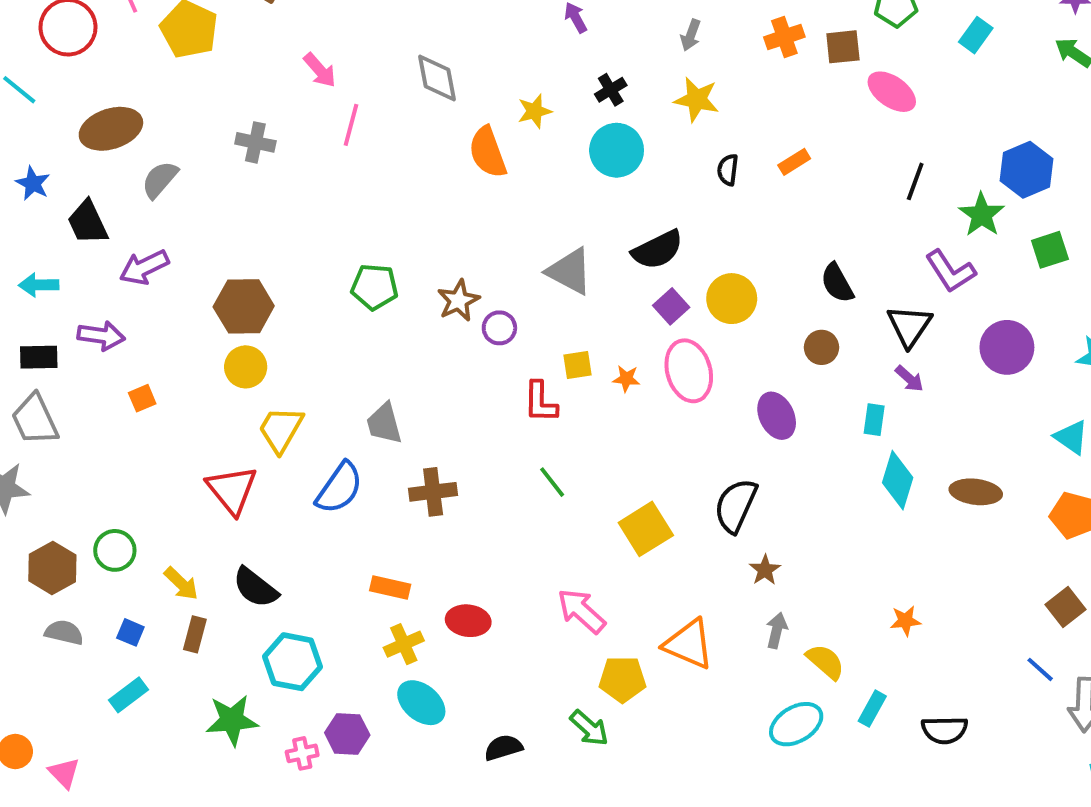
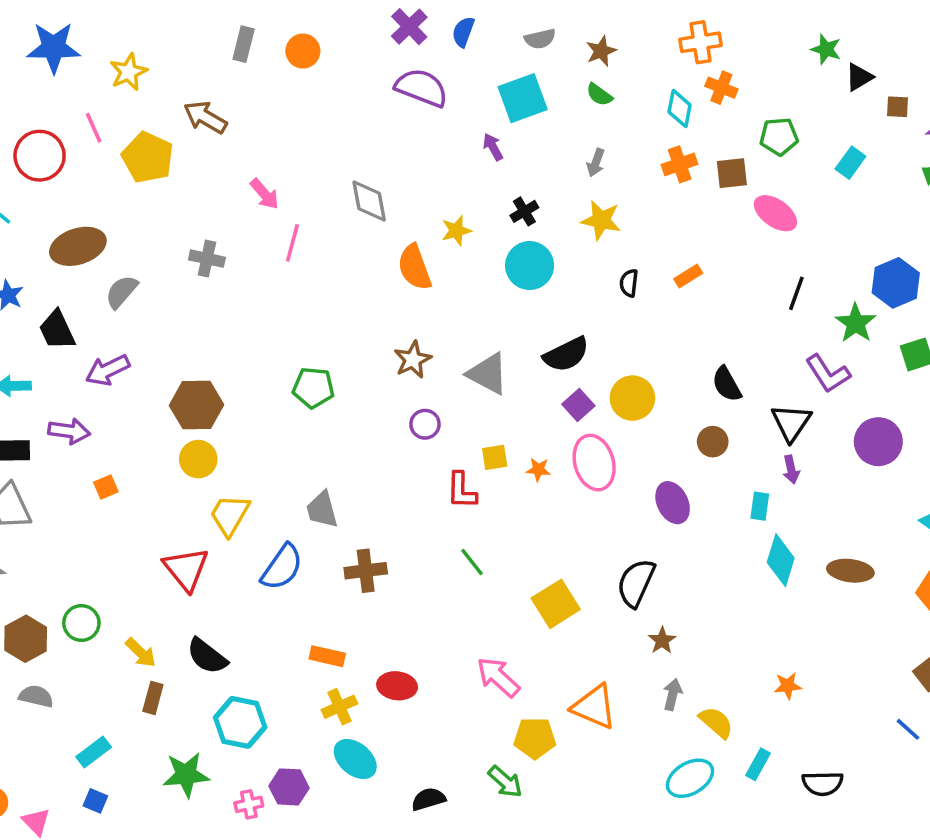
brown star: (458, 301) -> (413, 360), moved
purple arrow: (909, 379) -> (791, 470), turned 36
blue square: (130, 632) -> (95, 801), moved

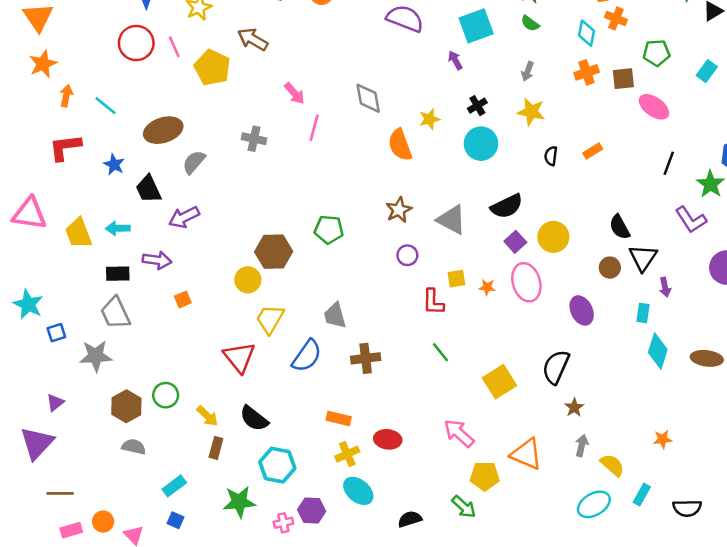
red circle: (40, 156) -> (136, 43), moved
brown hexagon: (197, 405) -> (274, 252), moved
black triangle: (791, 422) -> (643, 258), moved

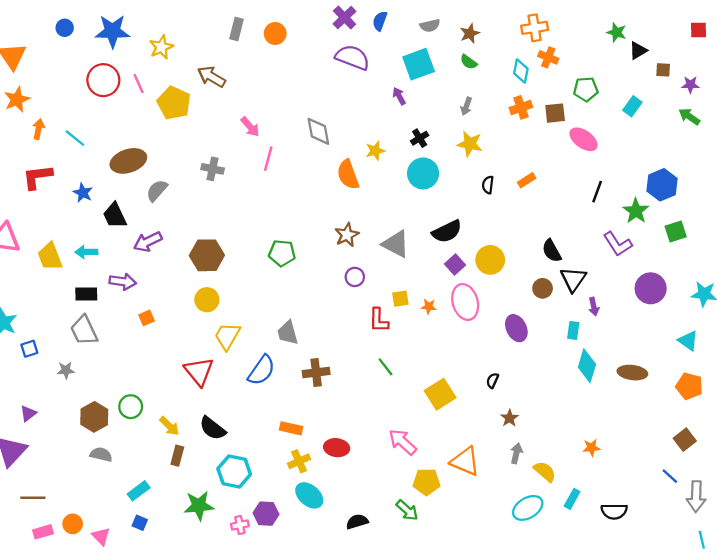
brown hexagon: (274, 252) -> (207, 255), moved
gray star: (96, 356) -> (66, 370), size x0.6
black semicircle: (556, 367) -> (492, 381), size x0.5

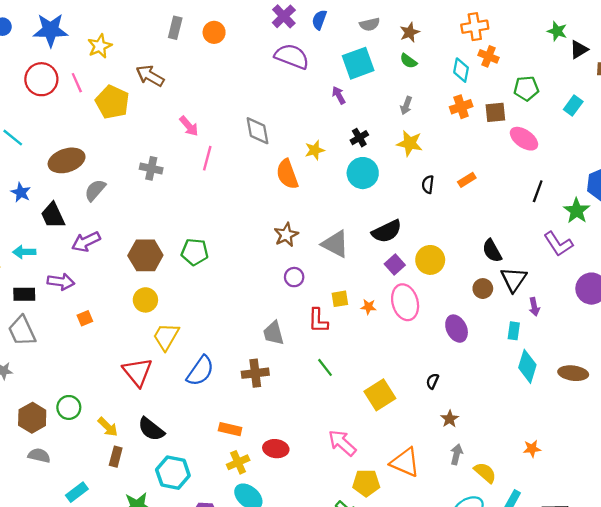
green pentagon: (282, 253) -> (195, 252), moved
gray trapezoid: (288, 333) -> (274, 333), moved

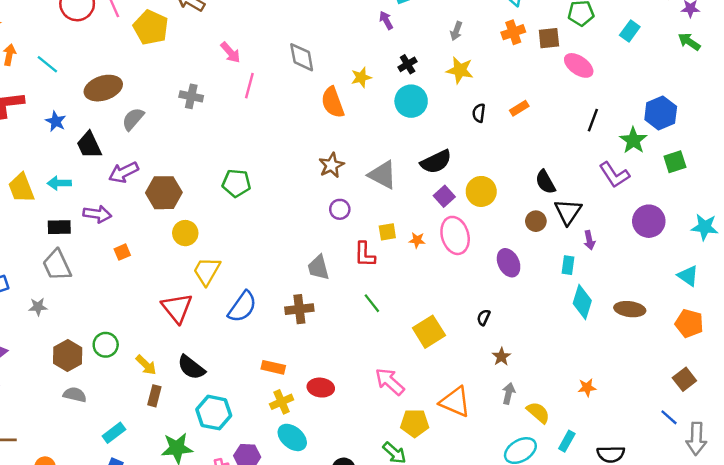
brown hexagon: (145, 255) -> (164, 193), moved

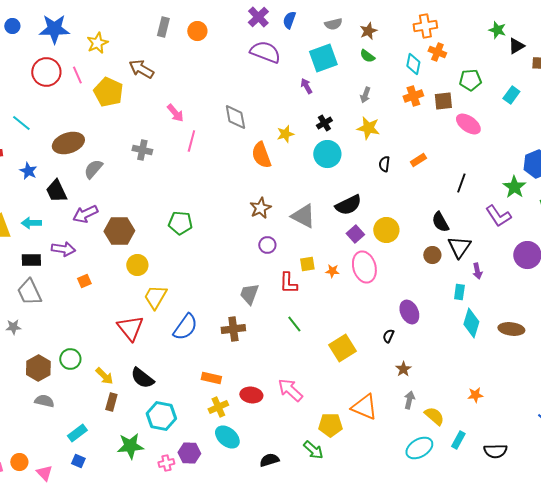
black line: (593, 120) -> (461, 183), moved
purple ellipse: (509, 263) -> (409, 312), moved
gray trapezoid: (318, 268) -> (249, 294), turned 35
pink arrow: (390, 382) -> (290, 390), moved

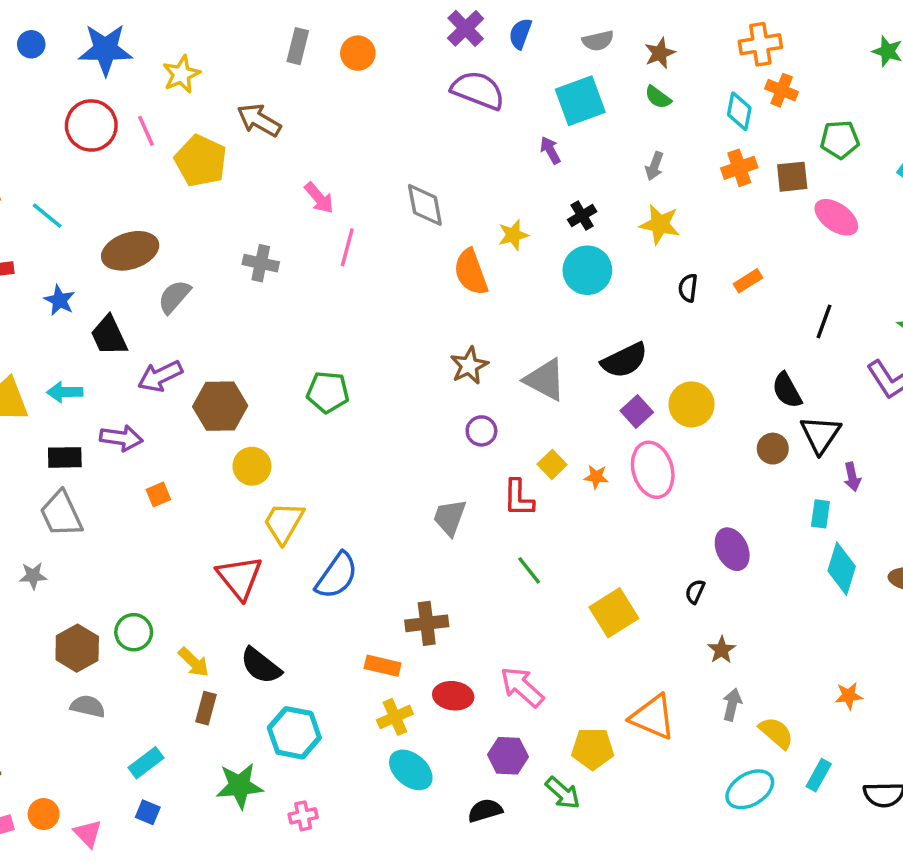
yellow square: (307, 264) -> (552, 464), turned -35
brown cross: (233, 329) -> (427, 623), moved
purple hexagon: (189, 453) -> (508, 756), moved

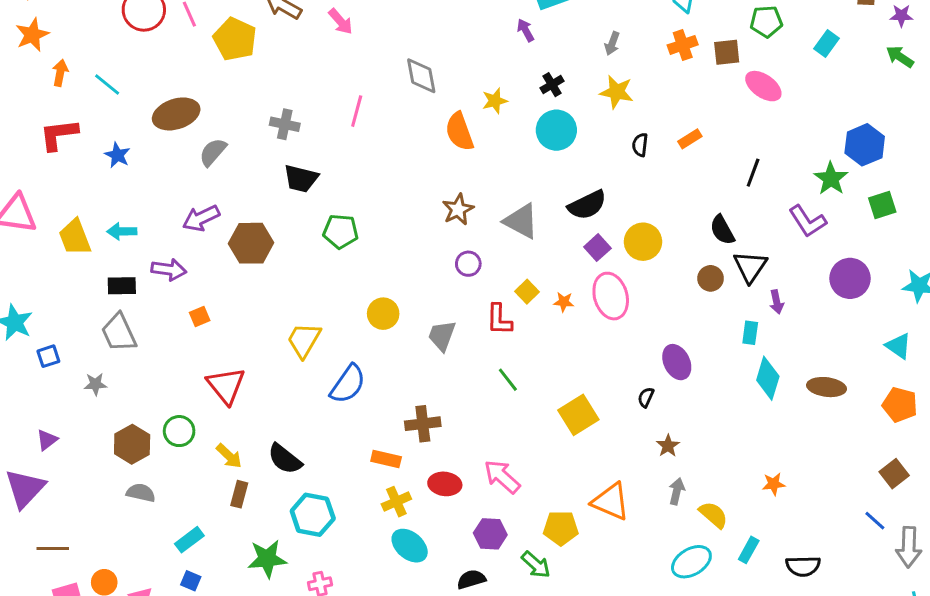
pink arrow: (319, 198) -> (341, 21), moved
black trapezoid: (109, 336) -> (301, 179), moved, turned -51
yellow circle: (252, 466) -> (383, 314), moved
red triangle: (240, 577) -> (226, 386), moved

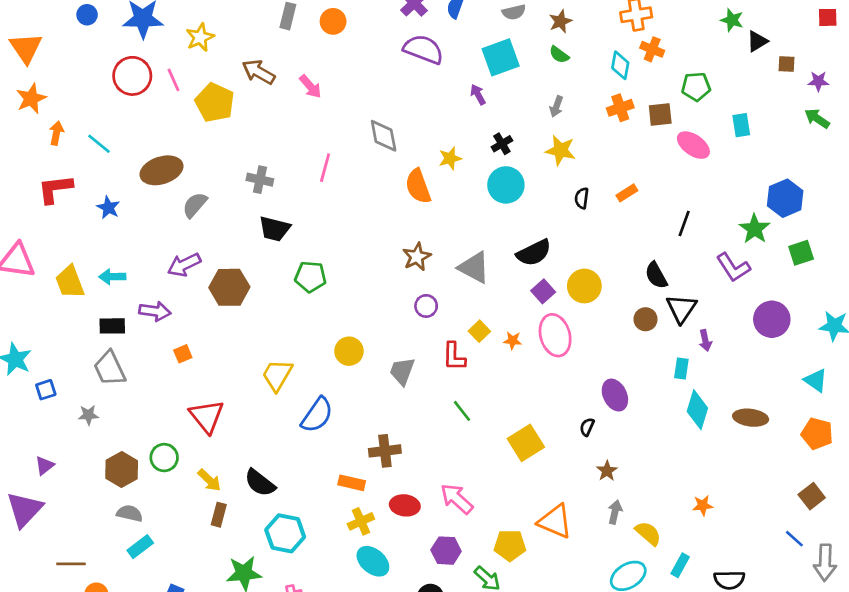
cyan rectangle: (827, 43) -> (741, 125), moved, turned -45
cyan rectangle: (189, 540) -> (140, 547), moved
brown line: (53, 549) -> (71, 564), moved

